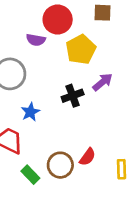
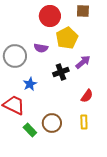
purple semicircle: (36, 40) -> (41, 48), moved
red semicircle: (88, 157) -> (87, 96), moved
yellow rectangle: (122, 169) -> (84, 122), moved

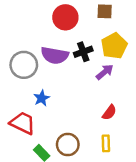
yellow pentagon: (67, 38) -> (114, 46), moved
purple semicircle: (41, 48) -> (55, 55), size x1.6
black cross: (61, 72) -> (83, 52), moved

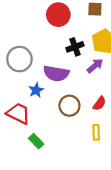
purple semicircle: (55, 55) -> (56, 73), moved
brown circle: (68, 145) -> (69, 106), moved

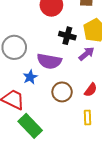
black cross: (75, 47) -> (67, 36), turned 35
green rectangle: (36, 141) -> (30, 126), size x1.6

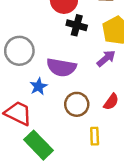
black cross: (67, 36) -> (77, 25), moved
yellow rectangle: (88, 117) -> (95, 136), moved

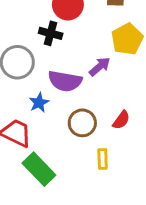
black cross: (77, 25) -> (51, 33), moved
purple arrow: (106, 58) -> (100, 67), moved

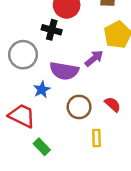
red semicircle: (121, 120) -> (113, 104), turned -84
green rectangle: (39, 169) -> (42, 147), size x0.6

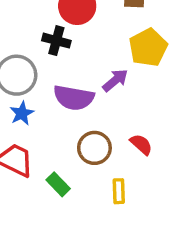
blue star: (42, 90) -> (22, 113), moved
green rectangle: (42, 147) -> (58, 184), moved

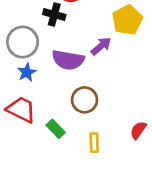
red semicircle: (141, 144) -> (138, 130), moved, turned -96
yellow rectangle: (119, 191) -> (94, 143), moved

